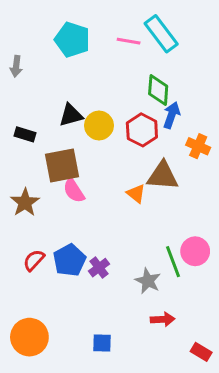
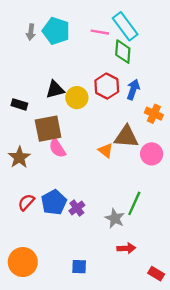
gray arrow: (16, 66) -> (31, 32), moved
green diamond: (158, 90) -> (123, 52), moved
red hexagon: (142, 130) -> (107, 86), moved
pink circle: (195, 251) -> (152, 154), moved
green line: (173, 262) -> (134, 203), turned 45

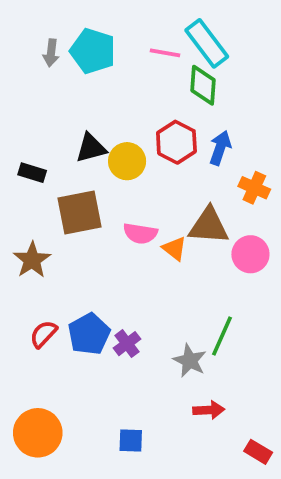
pink semicircle: (57, 148) -> (140, 233), moved, turned -48

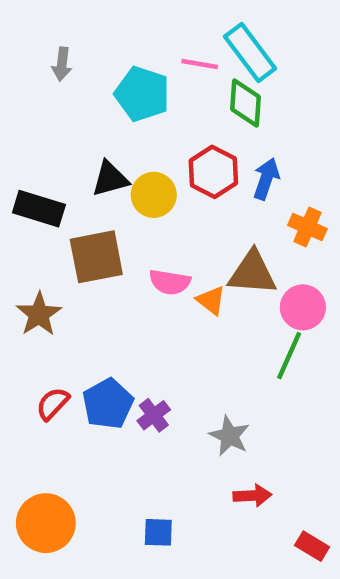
cyan pentagon: (93, 51) -> (142, 94), moved
black rectangle: (32, 173) -> (39, 209), size x1.5
green line: (222, 336) -> (289, 356), moved

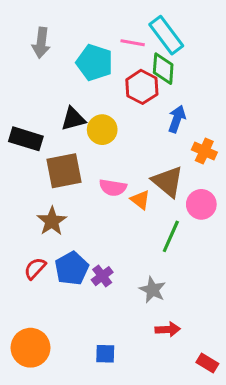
gray arrow: (62, 64) -> (41, 43), size x1.4
red hexagon: (213, 172) -> (142, 87), moved
brown triangle: (252, 273) -> (168, 181), turned 36
brown star: (39, 314) -> (52, 221), moved
green line: (289, 356) -> (171, 236), moved

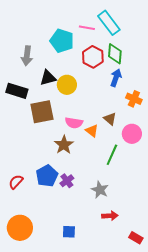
gray arrow: (41, 43) -> (27, 56), moved
green diamond: (163, 69) -> (115, 54), moved
brown triangle: (168, 181) -> (110, 119), size x0.6
brown star: (52, 221) -> (64, 145), moved
red semicircle: (35, 268) -> (16, 182), moved

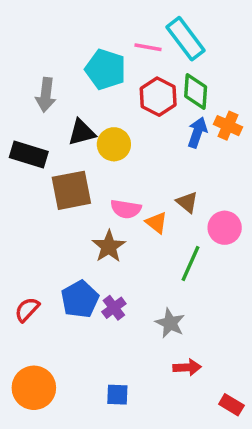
orange cross: (134, 99) -> (228, 126), moved

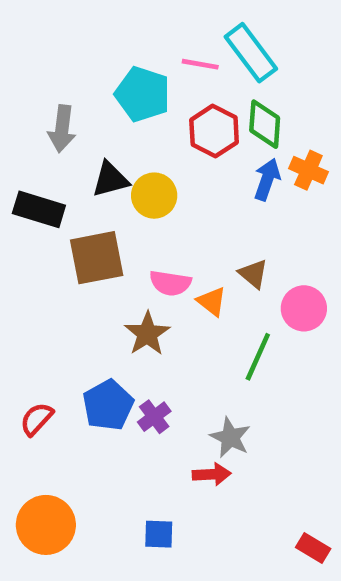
red arrow: (187, 367) -> (212, 474), moved

